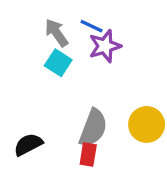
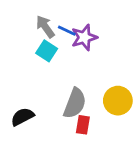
blue line: (92, 26) -> (67, 31), moved
red rectangle: (88, 155) -> (83, 125), moved

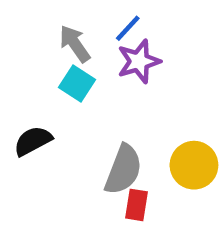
blue line: (67, 31) -> (128, 28), moved, turned -72
black semicircle: (22, 117) -> (33, 141), moved

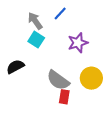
purple star: (139, 61) -> (78, 43), moved
gray semicircle: (123, 170) -> (58, 80), turned 105

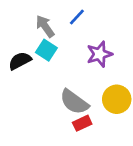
black semicircle: (15, 67) -> (20, 61), moved
red rectangle: (64, 97) -> (82, 123), turned 56

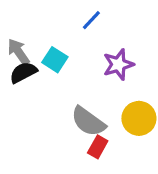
gray arrow: (45, 26) -> (18, 52), moved
red rectangle: (82, 123) -> (98, 147), turned -36

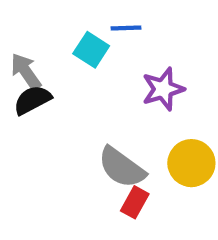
blue line: (91, 20) -> (126, 28), turned 45
cyan square: (55, 60) -> (91, 50), moved

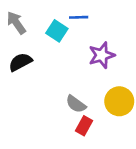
gray arrow: (26, 72) -> (16, 23), moved
gray semicircle: (122, 167) -> (76, 104), size x0.7

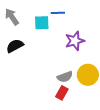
cyan square: (57, 31) -> (42, 23), turned -35
gray semicircle: (76, 104) -> (65, 77), moved, turned -56

